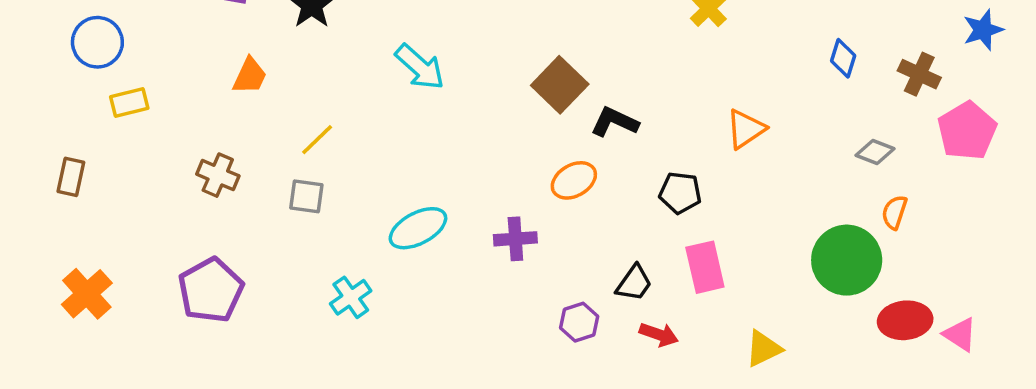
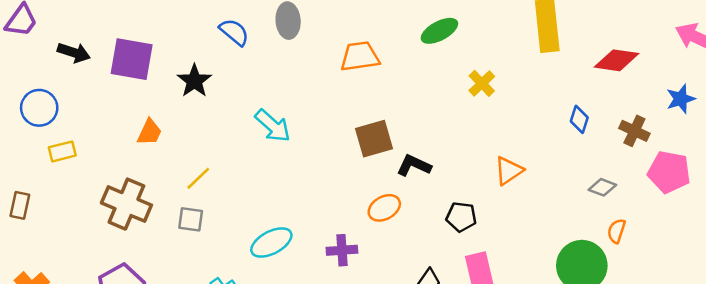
brown square: (560, 85) -> (374, 139), turned 30
pink pentagon: (967, 131) -> (669, 172), turned -30
brown cross: (218, 175) -> (126, 204), size x1.6

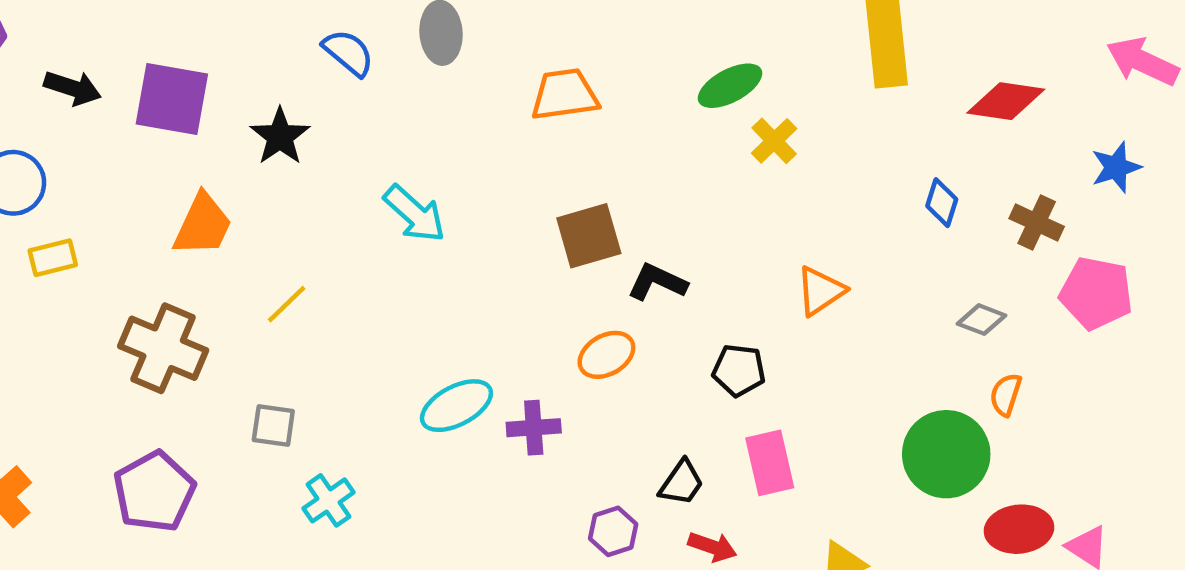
green ellipse: (439, 31) -> (730, 86), moved
orange trapezoid: (150, 132) -> (203, 225), size x1.4
gray square: (191, 219) -> (273, 425), moved
cyan ellipse: (271, 243) -> (456, 406), moved

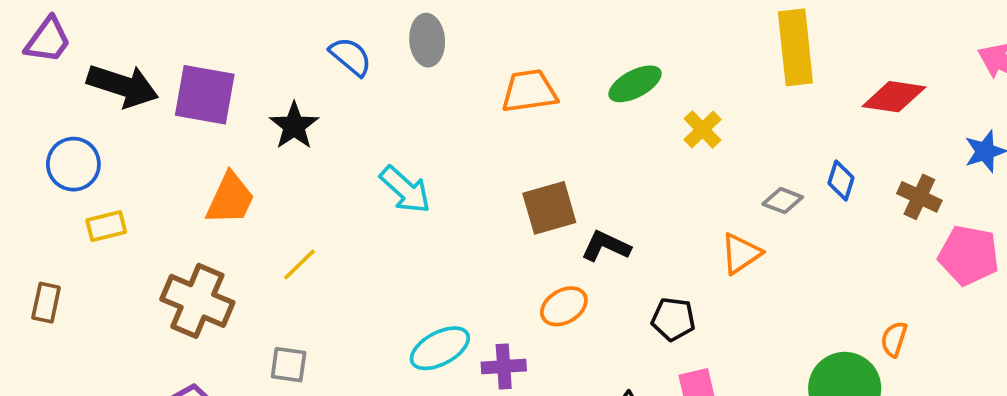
green ellipse: (730, 86) -> (635, 84), moved
black arrow: (73, 88) -> (123, 86), size x1.5
gray diamond: (981, 320) -> (783, 201), moved

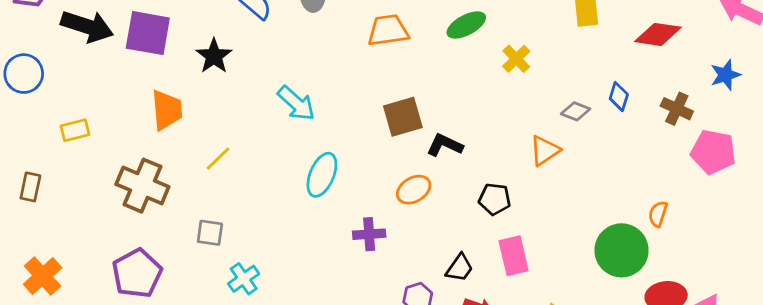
blue circle: (73, 164) -> (24, 74), moved
orange trapezoid: (230, 199) -> (167, 110), turned -30
cyan ellipse: (440, 348) -> (322, 175), moved, turned -39

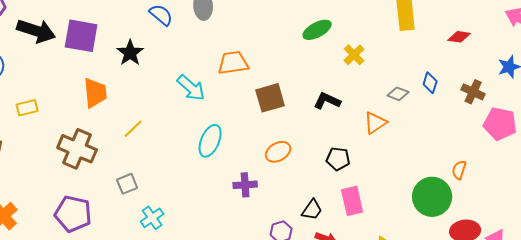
orange trapezoid: (388, 30) -> (233, 63), moved
red diamond: (658, 34) -> (459, 37), size x0.7
black L-shape: (445, 145) -> (327, 101), moved
gray square: (210, 233) -> (127, 184), turned -30
purple pentagon: (137, 273) -> (73, 214), turned -30

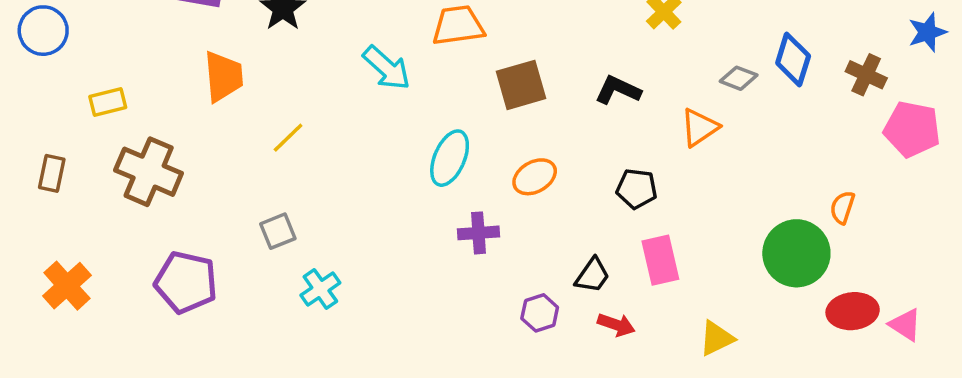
blue diamond: (430, 83) -> (793, 59), size x1.4
cyan ellipse: (210, 141) -> (450, 158), moved
brown cross: (77, 149) -> (149, 172), moved

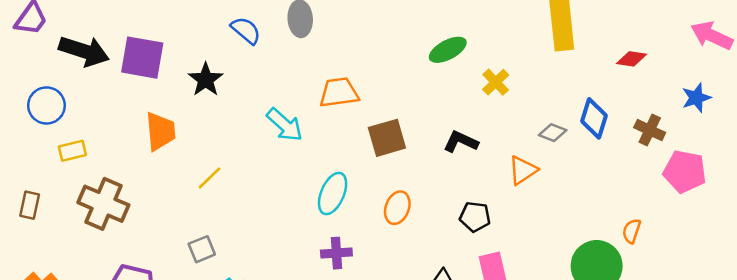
blue circle: (43, 31) -> (46, 105), moved
orange ellipse: (535, 177) -> (397, 208), turned -40
purple cross: (478, 233) -> (336, 253), moved

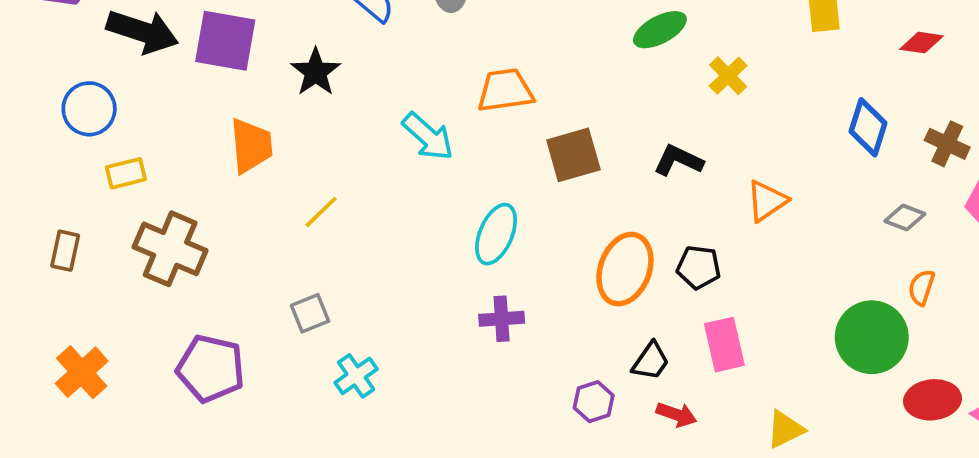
gray diamond: (553, 133) -> (905, 217), moved
orange ellipse: (397, 208) -> (625, 269), moved, size x1.5

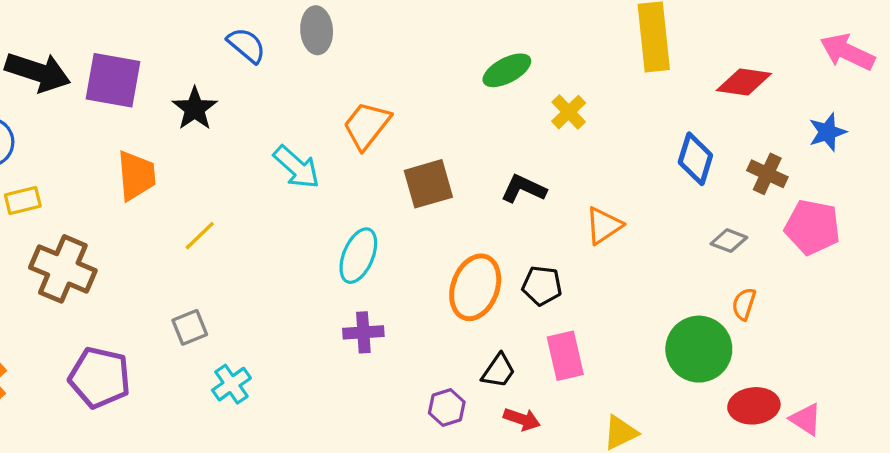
red diamond: (921, 43) -> (744, 82), size x1.4
orange trapezoid: (505, 90) -> (367, 125), turned -44

